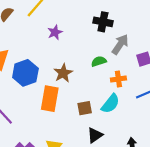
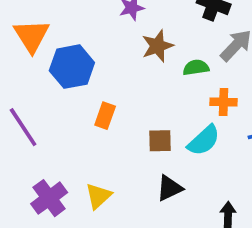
brown star: (63, 73) -> (157, 46), moved
orange rectangle: (50, 99) -> (105, 116), size x0.6

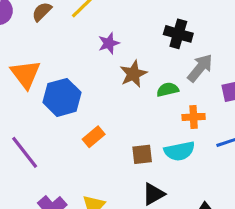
orange rectangle: (105, 116) -> (94, 137), turned 35
cyan semicircle: (204, 140) -> (179, 151), turned 36

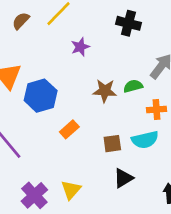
black cross: (178, 34) -> (128, 23), moved
brown star: (133, 74) -> (105, 91), moved, turned 30

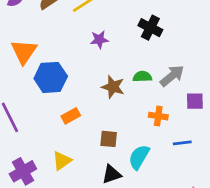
green semicircle: (133, 86) -> (142, 77), moved
cyan semicircle: (145, 140) -> (139, 157), moved, turned 120
yellow triangle: (71, 190) -> (62, 161), moved

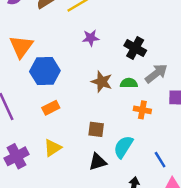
black cross: (150, 28) -> (135, 48), moved
green semicircle: (142, 77) -> (129, 83), moved
orange rectangle: (71, 116) -> (51, 108), moved
blue line: (182, 143) -> (160, 160), moved, turned 63

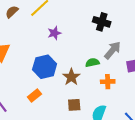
black cross: (135, 48) -> (102, 22), moved
blue hexagon: (45, 71) -> (45, 67), moved
brown star: (102, 82) -> (71, 77), moved, turned 30

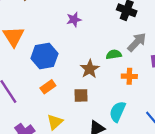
blue hexagon: (45, 67) -> (44, 56), moved
brown square: (74, 105) -> (81, 95), moved

